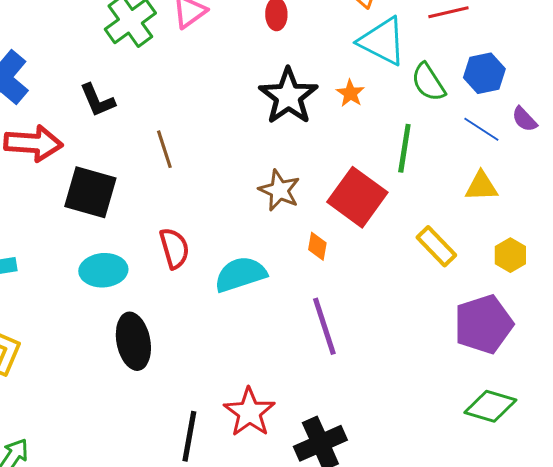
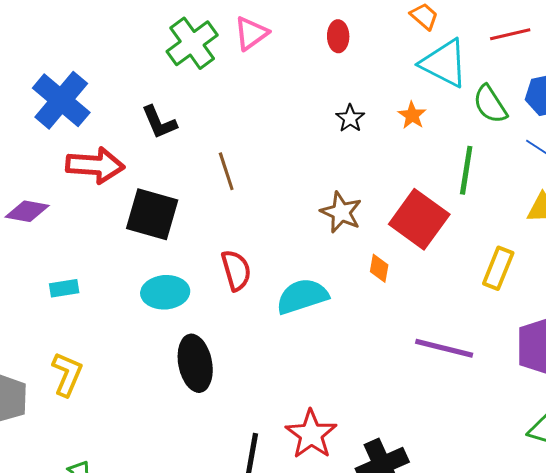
black star: (288, 96) -> (350, 118), size x0.5
yellow rectangle: (436, 246) -> (498, 268), turned 66
purple line: (324, 326) -> (444, 348), moved, turned -58

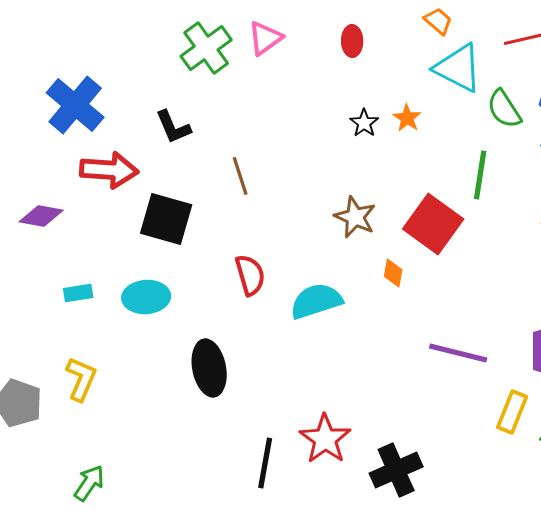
orange star: (412, 115) -> (407, 118), moved
yellow rectangle: (498, 268) -> (512, 412), moved
cyan ellipse: (165, 292) -> (146, 297), moved

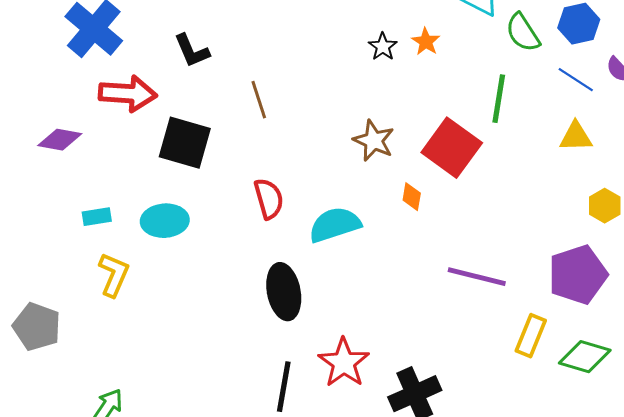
black ellipse: (209, 368) -> (284, 292), moved
yellow L-shape: (81, 379) -> (114, 275), moved

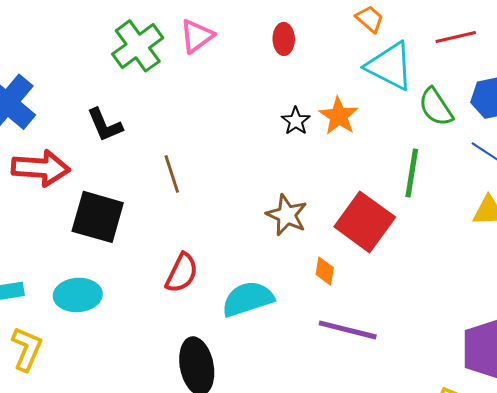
orange star: (426, 42) -> (339, 116), size x1.4
red semicircle: (269, 199) -> (182, 273), turned 42
purple line: (477, 277) -> (348, 330), moved

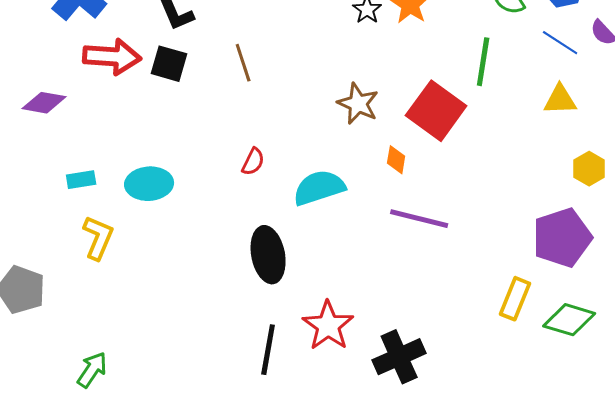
black square: (98, 217) -> (169, 64), moved, size x0.7
red semicircle: (182, 273) -> (253, 162), size x0.7

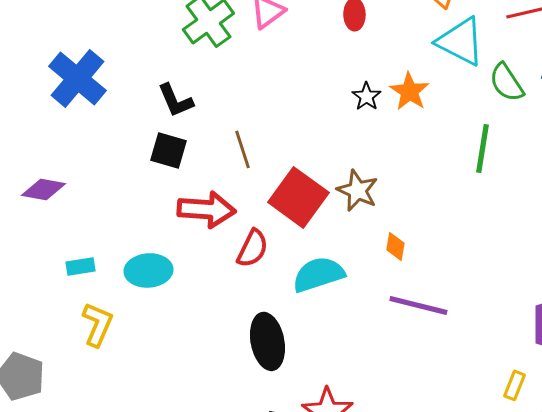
red arrow: (112, 57) -> (206, 209), moved
red square: (436, 111) -> (298, 197), moved
red semicircle: (253, 162) -> (252, 248), size x1.4
yellow rectangle: (515, 299) -> (514, 385), size x0.7

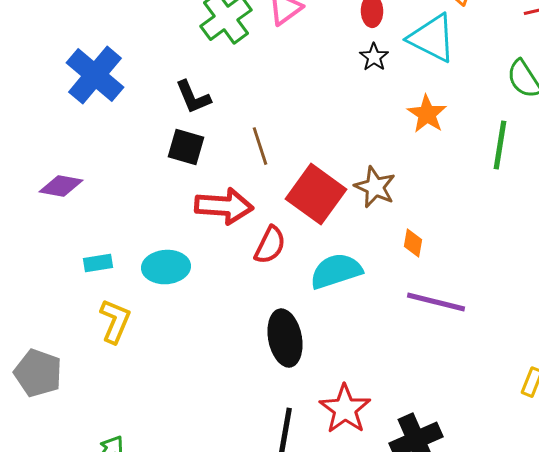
cyan triangle: (460, 41) -> (432, 38), moved
orange star: (409, 91) -> (427, 114), moved
black star: (366, 96) -> (374, 57), moved

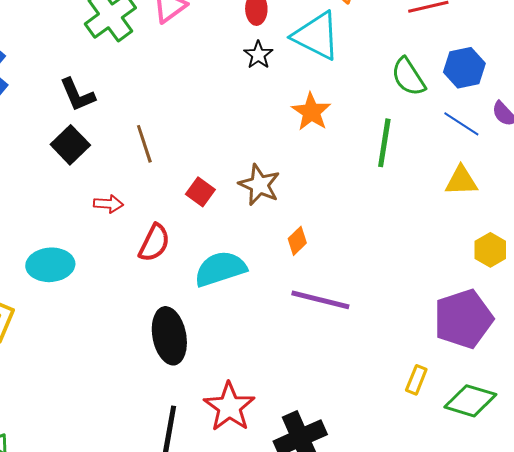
black square: (186, 147) -> (70, 145), turned 30
red square: (316, 194) -> (200, 192), size x0.5
red arrow: (224, 206) -> (108, 204), size x0.5
orange diamond: (413, 243) -> (297, 241), turned 36

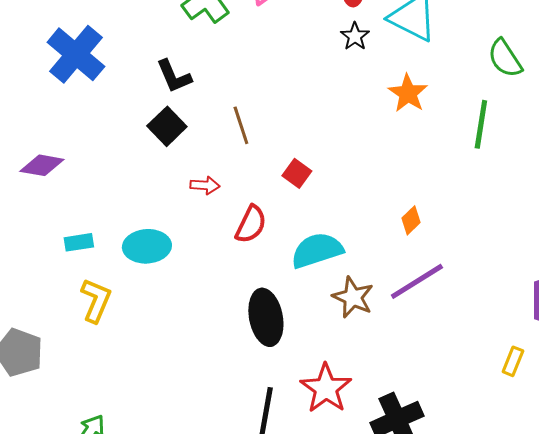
brown star: (259, 185) -> (353, 297), moved
orange diamond: (297, 241) -> (411, 220), moved
purple line: (320, 300) -> (417, 281), turned -46

